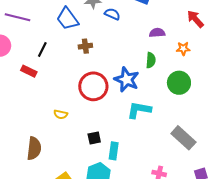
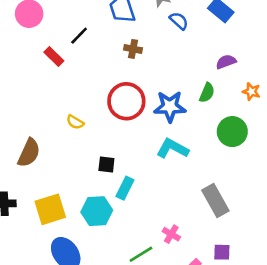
purple semicircle: (157, 33) -> (226, 62), turned -35
blue star: (127, 80) -> (170, 107), turned 30

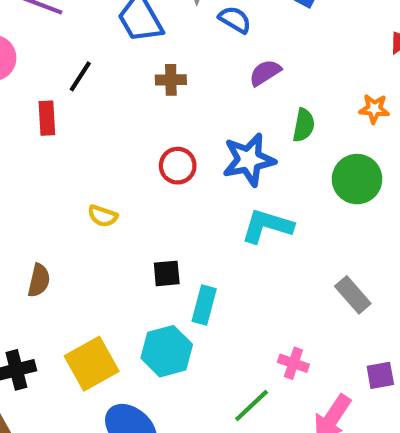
red rectangle: (54, 56) -> (47, 118), turned 54
purple semicircle: (226, 62) -> (265, 73), moved
red circle: (126, 101) -> (178, 166), size x0.6
brown semicircle: (29, 153) -> (39, 280), size x0.7
gray rectangle: (215, 201) -> (353, 295), size x0.7

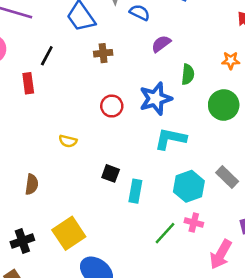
black square: (167, 273) -> (111, 173), turned 30
cyan hexagon: (167, 351) -> (189, 186), moved
green line: (252, 405) -> (165, 233), moved

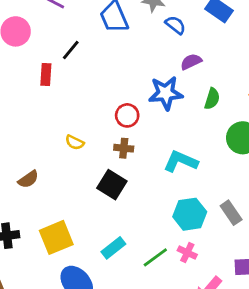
brown cross: (103, 53) -> (124, 148), moved
blue star: (156, 99) -> (166, 93), moved
black square: (111, 173) -> (112, 185), size x1.5
brown semicircle: (32, 184) -> (28, 179), turned 36
cyan rectangle: (135, 191) -> (113, 248), moved, turned 30

